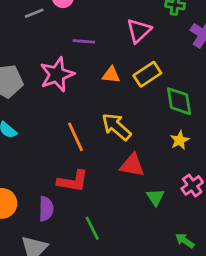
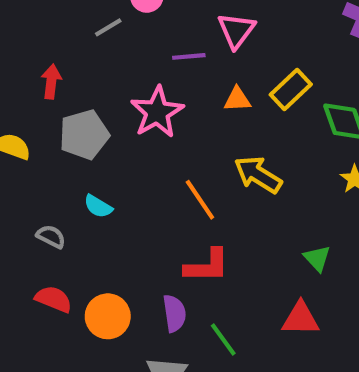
pink triangle: (139, 31) -> (236, 30), moved
red triangle: (132, 165) -> (301, 319), moved
green triangle: (155, 197) -> (317, 258), moved
green line: (92, 228) -> (223, 340), moved

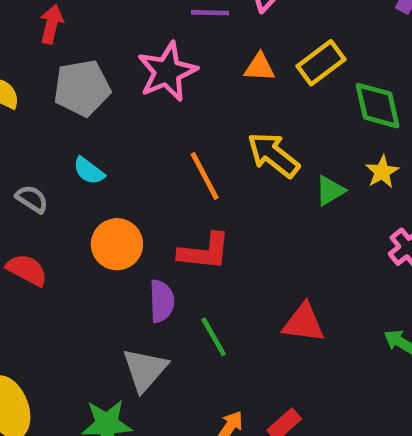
green triangle: (317, 258) -> (330, 191), moved, turned 36
orange circle: (108, 316) -> (117, 244), moved

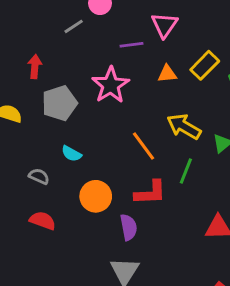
green line: (214, 337) -> (186, 171), moved, turned 60

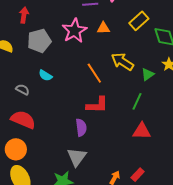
orange triangle: (167, 74) -> (103, 28), moved
green line: (186, 171) -> (137, 101), moved
orange circle: (96, 196) -> (16, 149), moved
red semicircle: (43, 221) -> (23, 120), size x1.4

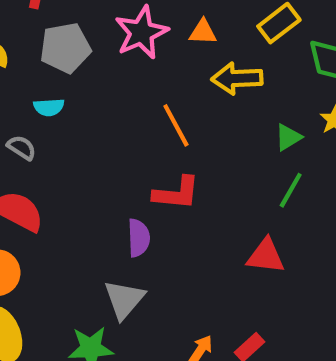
yellow arrow: (122, 62) -> (237, 78), moved, turned -40
cyan semicircle: (45, 75) -> (49, 107), moved, turned -40
green line: (137, 101) -> (291, 190), moved

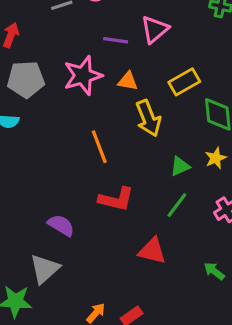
yellow arrow: (237, 78) -> (148, 118), turned -117
red L-shape: (176, 193) -> (116, 199), moved
purple semicircle: (139, 238) -> (61, 225), turned -64

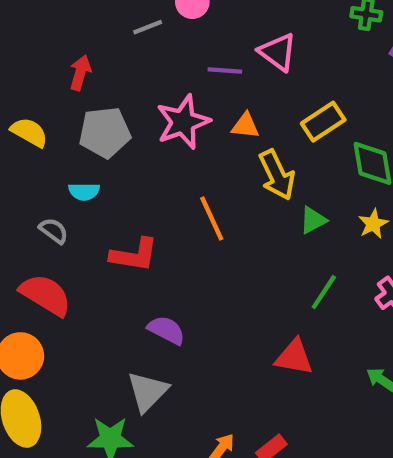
pink triangle: (155, 29) -> (278, 52), turned -40
green triangle: (180, 166) -> (313, 220), moved
red L-shape: (116, 199) -> (134, 255), moved

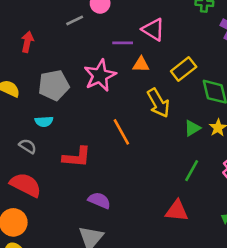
red arrow: (80, 73) -> (27, 42), moved
orange triangle: (245, 126) -> (141, 65), moved
green triangle: (313, 220) -> (192, 128), moved

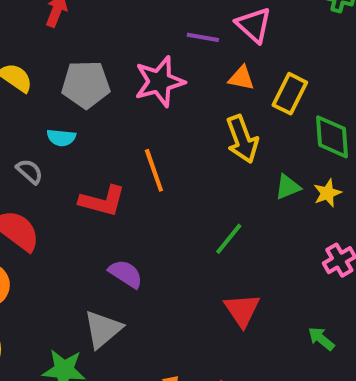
orange triangle: (141, 65) -> (241, 78), moved
yellow rectangle: (184, 69) -> (290, 94), turned -35
orange line: (121, 132) -> (154, 170), moved
green line: (192, 171) -> (229, 239), moved
red triangle: (177, 211) -> (242, 310), turned 40

